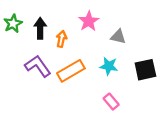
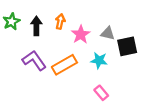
pink star: (89, 21) -> (81, 34), moved
orange arrow: (61, 39) -> (60, 22), moved
black square: (145, 70) -> (127, 46), moved

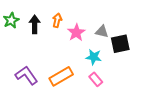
purple L-shape: (34, 60) -> (26, 75), moved
orange rectangle: (64, 65) -> (61, 76), moved
pink rectangle: (101, 93) -> (96, 79), moved

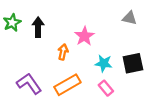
orange arrow: (57, 20) -> (63, 52), moved
gray triangle: (102, 32) -> (130, 18), moved
black square: (120, 44) -> (133, 63), moved

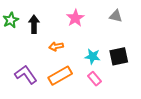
pink star: (84, 36) -> (75, 18), moved
orange arrow: (63, 52) -> (56, 46), turned -112

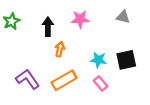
pink star: (75, 18) -> (80, 19), turned 30
black arrow: (34, 24) -> (48, 27), moved
orange arrow: (56, 46) -> (60, 49), turned 112

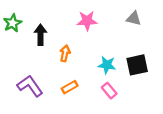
black arrow: (48, 27) -> (40, 35), moved
orange rectangle: (64, 80) -> (70, 87), size x0.6

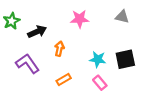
black arrow: (40, 35) -> (37, 32), turned 66
purple L-shape: (30, 86) -> (27, 64), moved

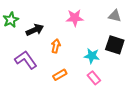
black square: (125, 59) -> (115, 45), moved, turned 30

